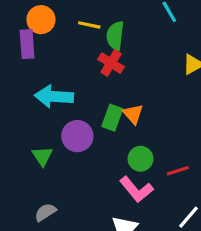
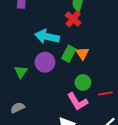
cyan arrow: (54, 96) -> (47, 37), moved

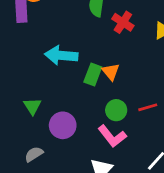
red cross: (73, 19) -> (123, 22), moved
purple circle: (45, 62) -> (63, 125), moved
red line: (105, 94) -> (148, 107), moved

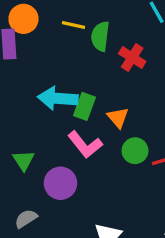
green rectangle: (93, 74) -> (84, 106), moved
green circle: (116, 110) -> (135, 151), moved
pink L-shape: (112, 136) -> (85, 145), moved

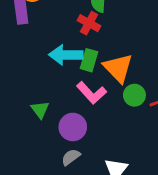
red cross: (132, 57) -> (89, 23), moved
orange triangle: (118, 118) -> (118, 68), size x1.6
gray semicircle: (26, 219) -> (71, 157), moved

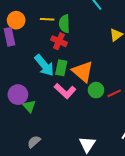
cyan arrow: (66, 55) -> (44, 65), turned -125
purple circle: (73, 127) -> (18, 95), moved
gray semicircle: (71, 157) -> (34, 142), moved

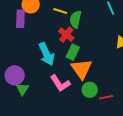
green rectangle: (61, 68) -> (73, 52), moved

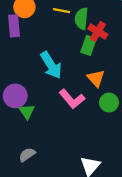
red cross: (66, 35) -> (98, 32), moved
green rectangle: (73, 52) -> (89, 45), moved
orange triangle: (81, 69) -> (96, 78), size x0.7

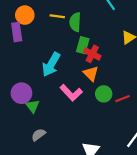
red cross: (98, 32) -> (92, 54), moved
cyan arrow: (51, 65) -> (51, 64), turned 65
gray semicircle: (27, 155) -> (38, 135), moved

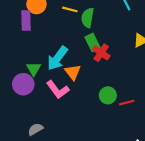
green rectangle: (83, 45) -> (92, 42), turned -49
orange triangle: (91, 74) -> (73, 72), moved
pink L-shape: (71, 93) -> (58, 90), moved
green triangle: (32, 106) -> (34, 69), moved

